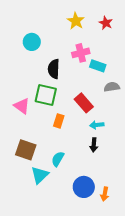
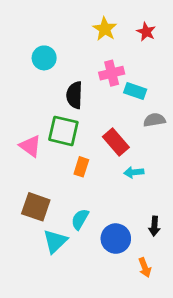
black arrow: (94, 145) -> (154, 226), moved
blue circle: (84, 187) -> (116, 239), moved
orange arrow: (105, 194) -> (145, 267), turned -32

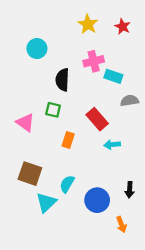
green square: (63, 131) -> (53, 110), size x0.6

